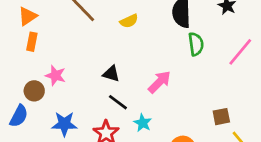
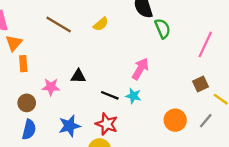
pink line: (240, 52) -> (205, 44), moved
black triangle: (111, 74) -> (78, 76), moved
brown circle: (34, 91) -> (27, 103), moved
cyan star: (143, 123) -> (133, 96), moved

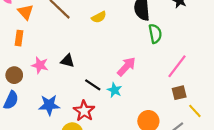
orange triangle: (14, 43) -> (26, 12), moved, turned -35
pink line: (205, 44) -> (177, 66), moved

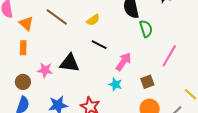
black triangle: (67, 61) -> (70, 63), size x1.5
black line: (93, 85) -> (99, 45), moved
brown square: (179, 93) -> (147, 82), moved

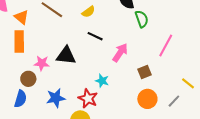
orange rectangle: (23, 48) -> (19, 42), size x1.5
brown circle: (23, 82) -> (28, 79), moved
cyan star: (115, 84) -> (102, 81), moved

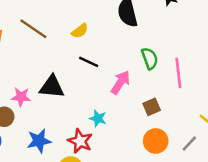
green semicircle: (142, 19) -> (150, 58), moved
pink line: (166, 45) -> (178, 73), turned -35

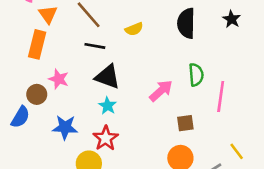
black line: (89, 62) -> (95, 46), moved, turned -30
black triangle: (52, 87) -> (108, 77), moved
cyan star: (98, 118) -> (108, 106), moved

